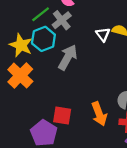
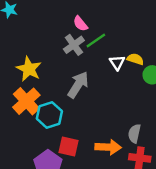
green line: (41, 14) -> (96, 40), moved
cyan hexagon: (43, 39) -> (49, 115), moved
orange arrow: (99, 114) -> (108, 147), turned -70

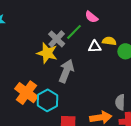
pink semicircle: (80, 24) -> (91, 17), moved
white triangle: (117, 63) -> (95, 47), turned -48
yellow star: (29, 69) -> (47, 53), moved

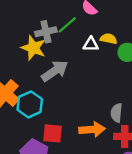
gray cross: (57, 39) -> (46, 32), turned 30
gray arrow: (66, 71) -> (55, 71), turned 30

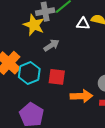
gray arrow: (55, 71) -> (51, 45), size x0.7
red square: (53, 133) -> (57, 77), moved

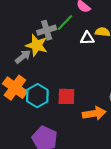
gray arrow: (51, 45) -> (23, 57), moved

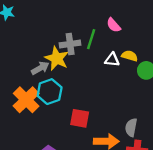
green line: (65, 23) -> (91, 39), turned -36
cyan hexagon: (37, 96) -> (50, 92), moved

